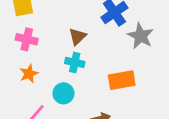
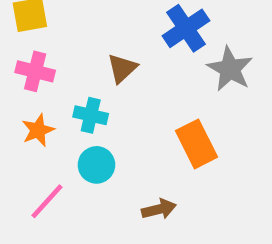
cyan cross: (75, 62) -> (91, 115), moved
orange rectangle: (122, 80) -> (196, 144), turned 72

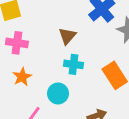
cyan cross: (91, 115) -> (73, 64), moved

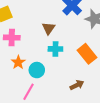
cyan circle: (58, 93) -> (37, 70), moved

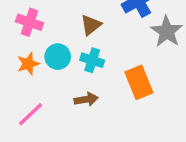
cyan circle: (37, 70) -> (58, 57), moved
brown arrow: (77, 85) -> (86, 99), moved

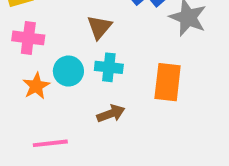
orange rectangle: (139, 82) -> (168, 82), turned 40
pink line: (30, 114) -> (50, 143), turned 48

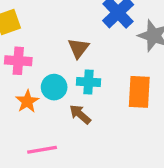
brown arrow: (111, 114) -> (80, 114), moved, turned -115

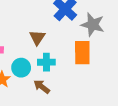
orange rectangle: (139, 92) -> (82, 53), moved

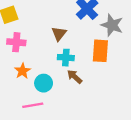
cyan circle: (21, 68) -> (44, 83), moved
brown arrow: (42, 87) -> (75, 77), moved

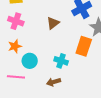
cyan cross: (66, 58) -> (61, 61), moved
brown arrow: (75, 77) -> (54, 82), moved, turned -72

